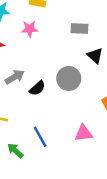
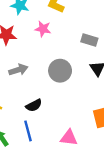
gray circle: (69, 78) -> (60, 71), moved
black semicircle: (37, 88) -> (34, 105), moved

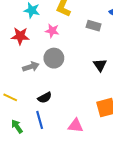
gray rectangle: (89, 40) -> (94, 26), moved
gray circle: (60, 71) -> (54, 58), moved

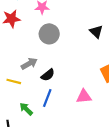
gray arrow: (31, 67) -> (29, 64), moved
blue line: (40, 120) -> (47, 98), turned 48

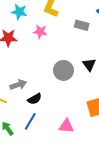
gray circle: (49, 34) -> (63, 70), moved

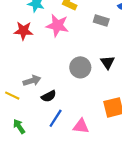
pink star: (40, 32) -> (57, 25), size x1.5
blue line: (30, 121) -> (56, 118), moved

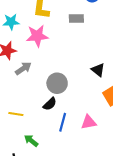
black triangle: (108, 62) -> (98, 70), moved
gray circle: (80, 67) -> (57, 83), moved
gray arrow: (32, 81) -> (23, 68), moved

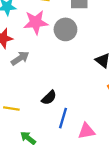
gray circle: (57, 83) -> (65, 29), moved
pink triangle: (89, 122) -> (87, 131), moved

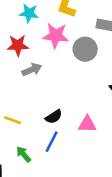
blue line: (63, 118) -> (52, 142), moved
pink triangle: (87, 131) -> (87, 124), moved

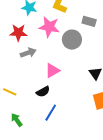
pink triangle: (87, 124) -> (52, 71), moved, turned -35
blue line: (52, 142) -> (51, 113), moved

